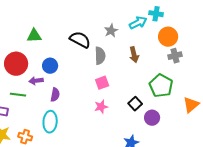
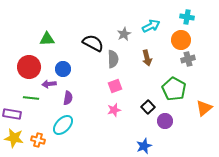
cyan cross: (156, 14) -> (187, 17), moved
cyan ellipse: (50, 122) -> (63, 125), turned 40

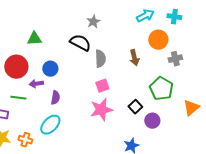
cyan arrow: (151, 26) -> (145, 16), moved
gray star: (124, 34) -> (93, 22), moved
orange circle: (181, 40) -> (158, 40), moved
pink star: (114, 110) -> (101, 110), size x1.6

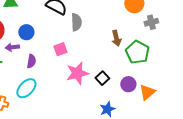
brown arrow: (134, 58) -> (116, 38), moved
pink square: (102, 86) -> (60, 49), moved
black square: (135, 107) -> (102, 78), moved
orange triangle: (191, 108) -> (147, 92), moved

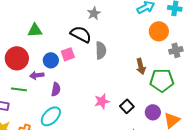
pink square: (60, 49) -> (68, 54), moved
green pentagon: (137, 52) -> (162, 80), turned -30
pink star: (77, 73) -> (102, 101), size x0.7

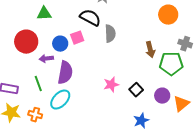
gray cross: (176, 50) -> (185, 44), moved, turned 32
green line: (19, 89) -> (38, 84), moved, turned 63
purple semicircle: (56, 89) -> (65, 73), size x1.6

